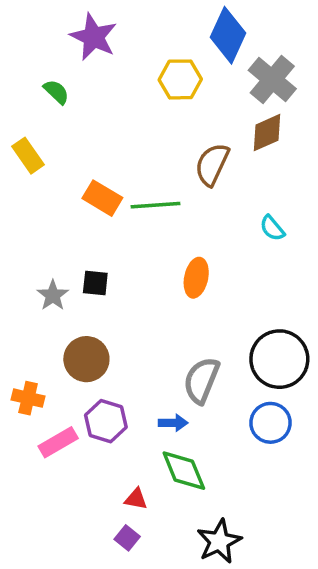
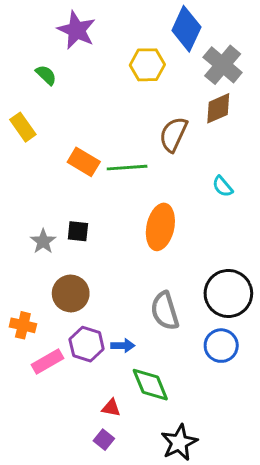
orange ellipse: (196, 278) -> (160, 227), size x1.4
gray semicircle: (201, 380) -> (165, 311), turned -39
blue arrow: (173, 423) -> (123, 346), moved

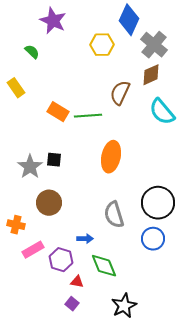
cyan semicircle: (223, 186) -> (162, 112), moved, size x1.8
gray star: (43, 241) -> (30, 167), size x1.4
purple hexagon: (87, 344) -> (61, 260), moved

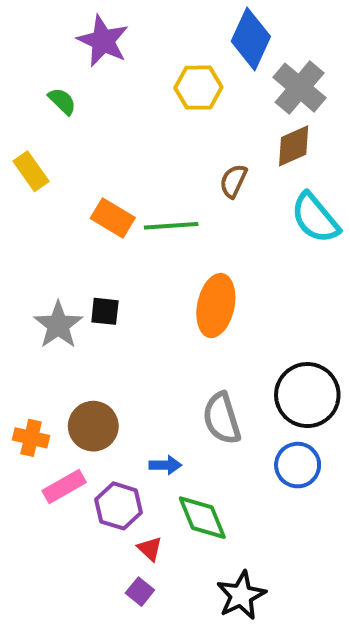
brown semicircle: (120, 93) -> (233, 181), size x0.7
brown circle: (49, 203) -> (93, 426), moved
red triangle: (77, 282) -> (150, 549), turned 32

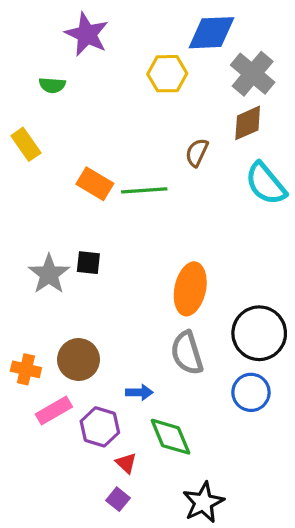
blue diamond: (251, 39) -> (212, 33), turned 63
green semicircle: (62, 101) -> (52, 85), turned 140
orange ellipse: (216, 306) -> (190, 289), moved

